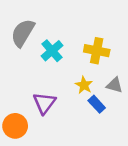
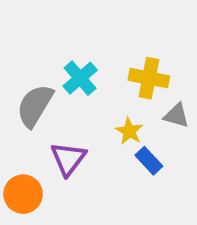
gray semicircle: (23, 33) -> (35, 106), moved
gray triangle: (115, 85) -> (176, 115), moved

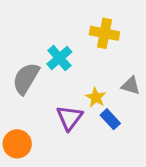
yellow cross: (149, 78) -> (104, 33), moved
purple triangle: (68, 159) -> (70, 118), moved

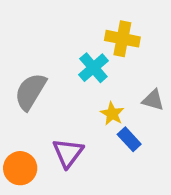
cyan cross: (59, 58) -> (93, 68), moved
purple triangle: (70, 118) -> (68, 153), moved

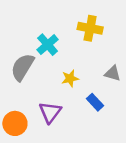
cyan cross: (93, 68) -> (48, 45), moved
yellow star: (112, 114) -> (70, 78), moved, turned 30

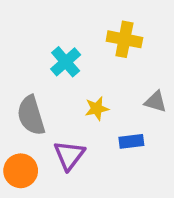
gray semicircle: (22, 67) -> (31, 115), moved, turned -48
blue rectangle: (95, 102) -> (131, 141), turned -54

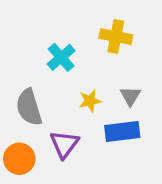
gray triangle: (156, 102) -> (130, 96), moved, turned 45
blue rectangle: (131, 141) -> (122, 131), size x1.5

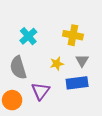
yellow cross: (116, 37) -> (73, 35), moved
cyan cross: (61, 57) -> (28, 36), moved

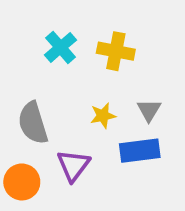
yellow cross: (73, 35) -> (116, 51), moved
cyan cross: (28, 36) -> (61, 47), moved

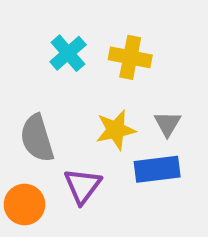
yellow star: (103, 116) -> (116, 130), size x1.4

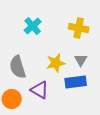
yellow cross: (130, 57) -> (79, 28), moved
purple triangle: (83, 186) -> (40, 90), turned -36

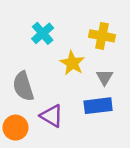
yellow star: (56, 63) -> (72, 63), moved, turned -30

